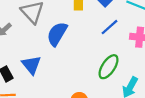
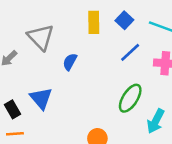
blue semicircle: (57, 34) -> (70, 62), size x0.6

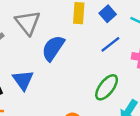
blue semicircle: (70, 62) -> (53, 48), size x1.6

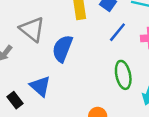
green ellipse: (107, 87) -> (123, 75), turned -36

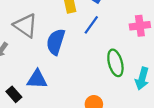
blue line: (117, 32) -> (91, 25), moved
blue triangle: (40, 86) -> (37, 79), turned -35

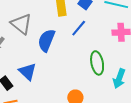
blue triangle: (37, 79) -> (28, 72), turned 36

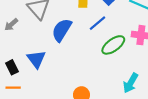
green ellipse: (97, 63) -> (113, 45), moved, turned 55

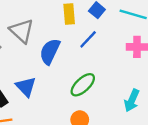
green ellipse: (113, 45) -> (83, 85), moved

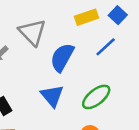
yellow rectangle: (69, 14) -> (86, 17), turned 72
blue triangle: (26, 87) -> (52, 96), moved

